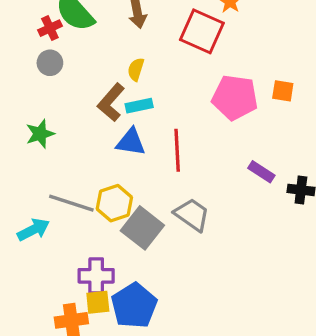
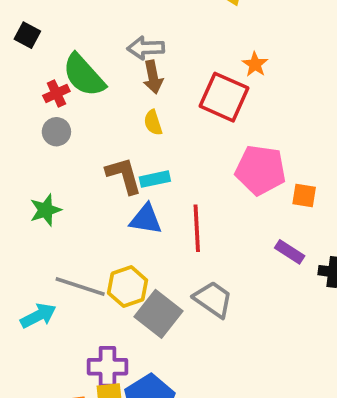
yellow semicircle: (136, 69) -> (153, 123), moved, turned -35
orange square: (283, 91) -> (304, 195), moved
brown L-shape: (111, 102) -> (124, 175), turned 123

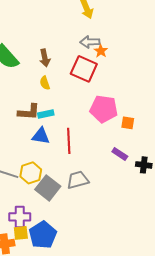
gray arrow: (146, 48) -> (90, 42), moved
brown L-shape: (124, 175) -> (29, 112), turned 110
gray trapezoid: (213, 299) -> (78, 180), turned -50

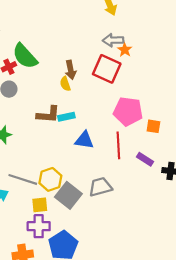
brown arrow: (45, 58) -> (71, 70), moved
blue triangle: (41, 136) -> (84, 140), moved
red line: (69, 141) -> (118, 145), moved
yellow square: (21, 233) -> (40, 205), moved

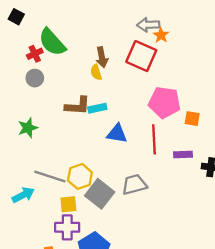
purple rectangle: (145, 159) -> (183, 154), turned -35

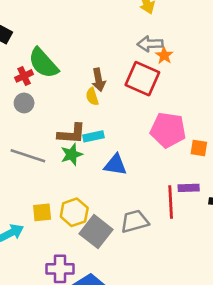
green star: (28, 128) -> (72, 154), moved
red line: (154, 139) -> (171, 202), moved
gray line: (50, 176) -> (28, 156), moved
yellow square: (68, 204) -> (42, 212), moved

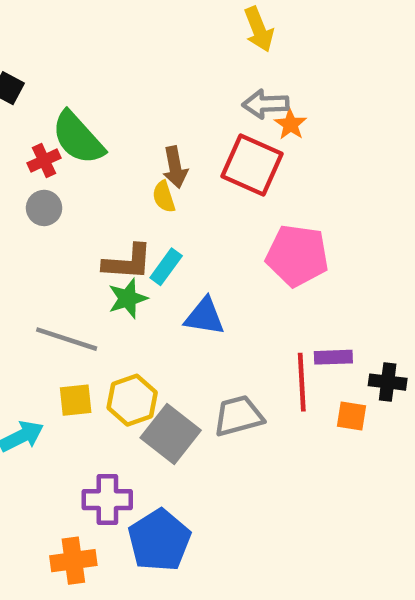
cyan rectangle: (93, 136) -> (166, 267), turned -42
orange square: (199, 148) -> (351, 416), moved
gray line: (28, 156) -> (67, 339), moved

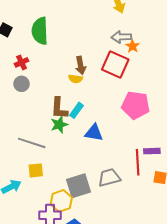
green semicircle: (78, 138) -> (40, 31), moved, turned 40
yellow semicircle: (164, 197) -> (75, 79), turned -64
brown L-shape: (128, 262) -> (59, 108), turned 90
yellow hexagon: (132, 400) -> (61, 201), moved
gray square: (171, 434) -> (79, 186), turned 35

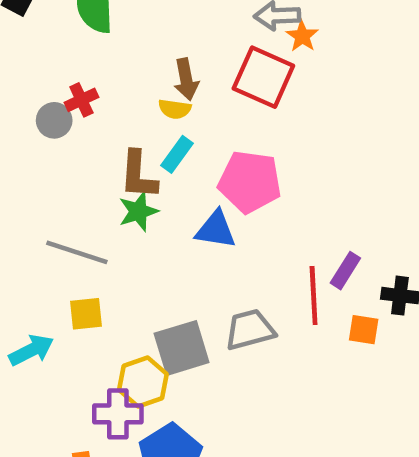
red cross: (22, 62) -> (81, 100), moved
pink pentagon: (136, 105) -> (250, 182), moved
cyan rectangle: (77, 110) -> (177, 154), moved
purple rectangle: (152, 151) -> (345, 271), turned -56

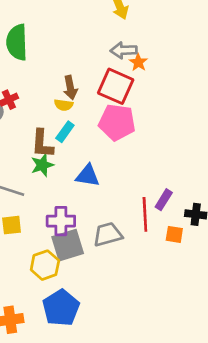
pink pentagon: (250, 182) -> (117, 122), moved
purple cross: (118, 414) -> (61, 221), moved

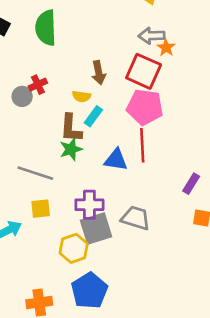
yellow semicircle: (64, 105) -> (81, 96), moved
red line: (145, 214) -> (142, 145), moved
gray trapezoid: (108, 234) -> (136, 218), turned 32

